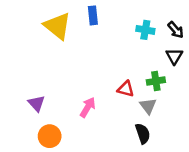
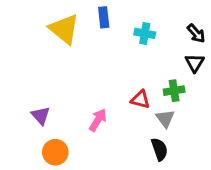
cyan cross: (145, 30) -> (145, 33), moved

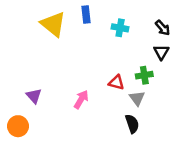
orange circle: (55, 152) -> (18, 126), moved

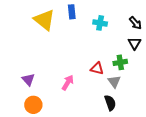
orange circle: (18, 126) -> (33, 105), moved

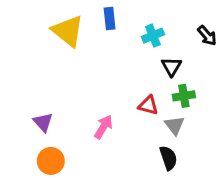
cyan cross: (100, 23) -> (153, 36), turned -32
black triangle: (134, 43) -> (172, 67), moved

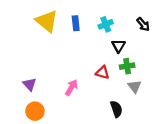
blue rectangle: (110, 19) -> (76, 23), moved
gray triangle: (175, 125) -> (135, 86), moved

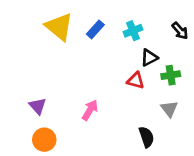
blue rectangle: (76, 23) -> (95, 29), turned 48
black triangle: (119, 46) -> (149, 58), turned 32
green cross: (127, 66) -> (171, 75), moved
red triangle: (102, 73) -> (136, 80), moved

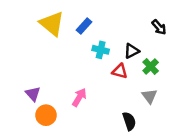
cyan cross: (133, 31) -> (101, 50), moved, turned 35
green cross: (171, 75) -> (151, 66), turned -35
orange circle: (44, 140) -> (46, 115), moved

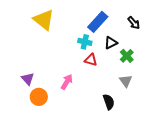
blue rectangle: (84, 26) -> (98, 22), moved, size x1.5
red triangle: (120, 71) -> (91, 60), moved

